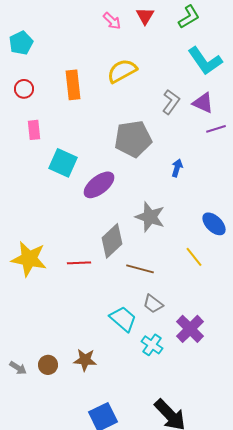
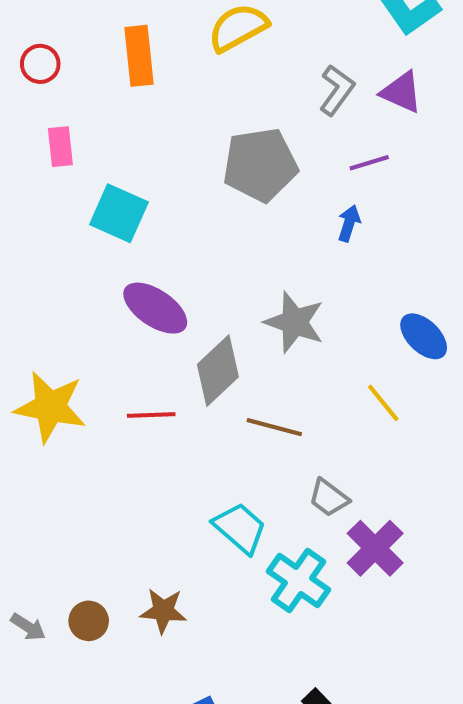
purple line: (216, 129) -> (369, 163), moved
purple ellipse: (99, 185) -> (155, 308), moved, turned 72
gray trapezoid: (153, 304) -> (329, 498), moved
cyan cross: (152, 345) -> (299, 581), size x1.4

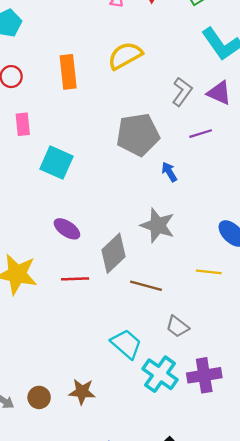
blue arrow: (349, 223) -> (169, 172), moved, turned -48
purple ellipse: (155, 308) -> (67, 229), moved, size x0.7
yellow line: (383, 403) -> (209, 272), turned -45
purple cross: (375, 548) -> (204, 375), moved, turned 36

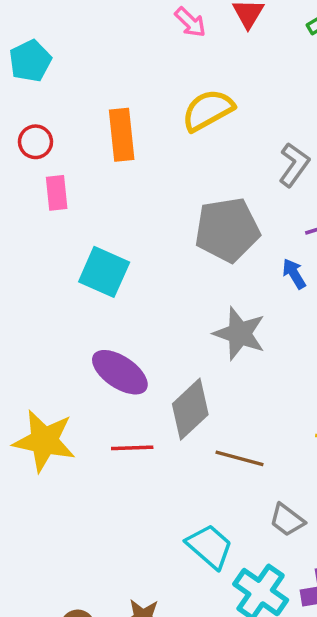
pink rectangle: (23, 124) -> (57, 193), moved
blue arrow: (169, 172) -> (294, 274), moved
gray star: (158, 225) -> (239, 334), moved
purple ellipse: (67, 229) -> (120, 372), size x1.4

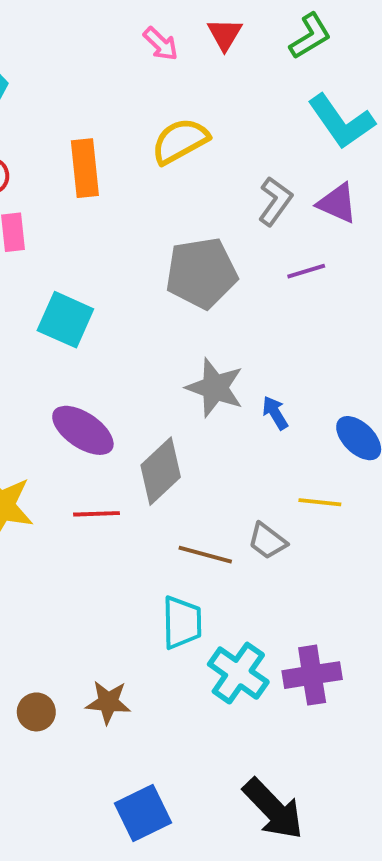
blue arrow: (294, 274) -> (275, 413), moved
brown line: (239, 458) -> (205, 555), moved
gray trapezoid: (287, 520) -> (267, 541), moved
cyan trapezoid: (210, 546) -> (182, 623), turned 48

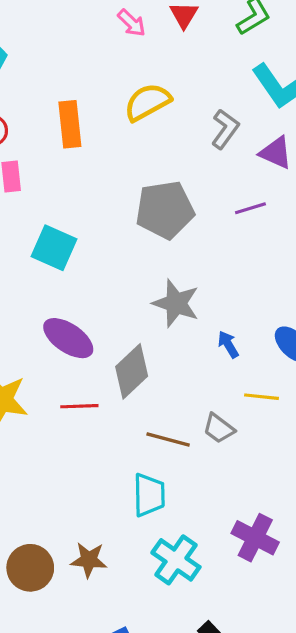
gray L-shape: (275, 201) -> (225, 129), moved
blue arrow: (275, 413) -> (228, 344), moved
cyan cross: (238, 673) -> (176, 560), moved
purple cross: (312, 675) -> (255, 538), turned 36
brown circle: (36, 712) -> (30, 568), size x1.5

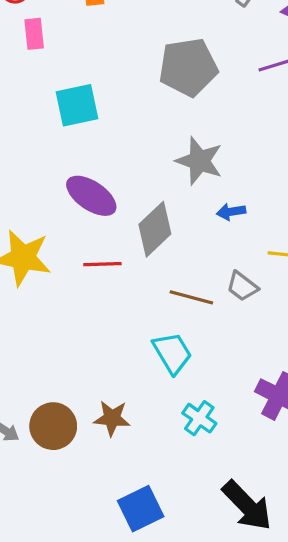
cyan square: (54, 248) -> (77, 105), turned -36
blue arrow: (228, 344) -> (231, 212), moved, turned -68
cyan trapezoid: (149, 495) -> (172, 353), turned -30
cyan cross: (176, 560) -> (199, 418), size x0.7

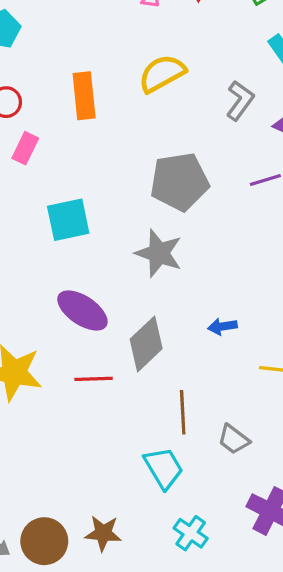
pink rectangle: (34, 34) -> (25, 148), turned 32
gray star: (199, 161) -> (159, 253), moved
gray trapezoid: (242, 286) -> (234, 439), moved
brown line: (191, 297) -> (183, 412), turned 72

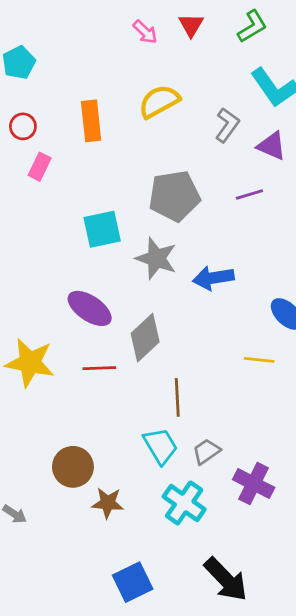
cyan square: (68, 220) -> (102, 229), moved
blue arrow: (222, 326) -> (213, 278), moved, size x1.6
gray trapezoid: (234, 439) -> (206, 452), moved, turned 108
cyan cross: (191, 533) -> (184, 503), size x1.4
brown circle: (44, 541) -> (73, 467), moved

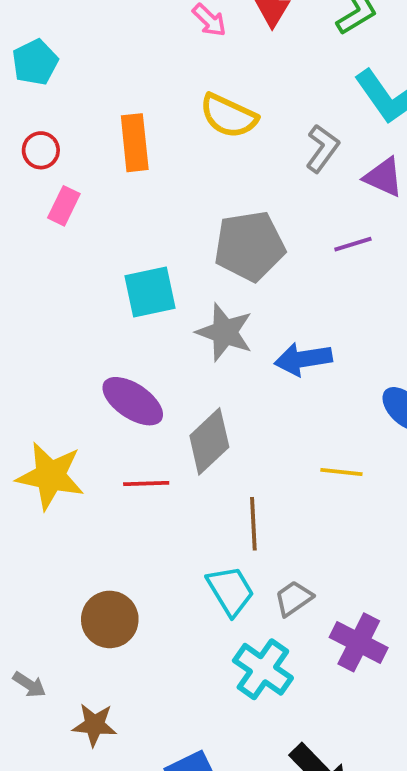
yellow semicircle: (159, 101) -> (228, 116), turned -126
yellow line: (259, 360) -> (341, 472), moved
brown star: (108, 503) -> (94, 725), moved

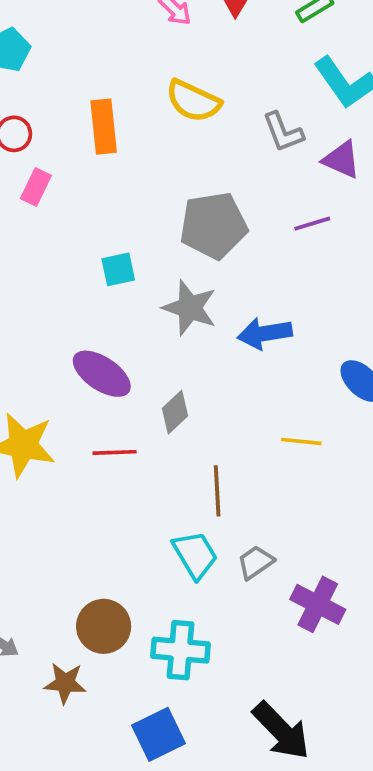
gray L-shape: (322, 148) -> (283, 132), turned 123
cyan square: (150, 292) -> (118, 269), size x0.7
gray diamond: (209, 441) -> (175, 412), size x0.7
brown circle: (110, 619) -> (104, 626), moved
cyan cross: (263, 669) -> (180, 650), moved, turned -30

